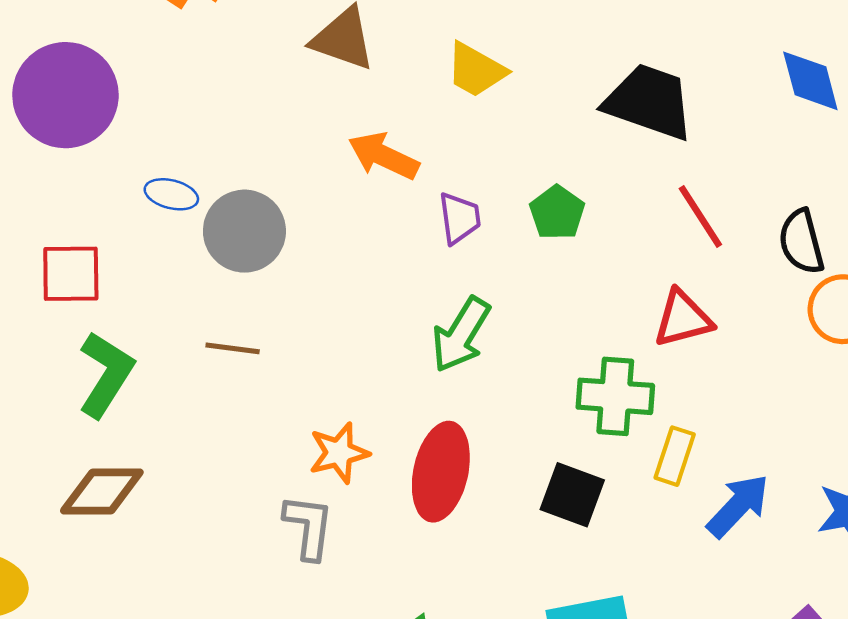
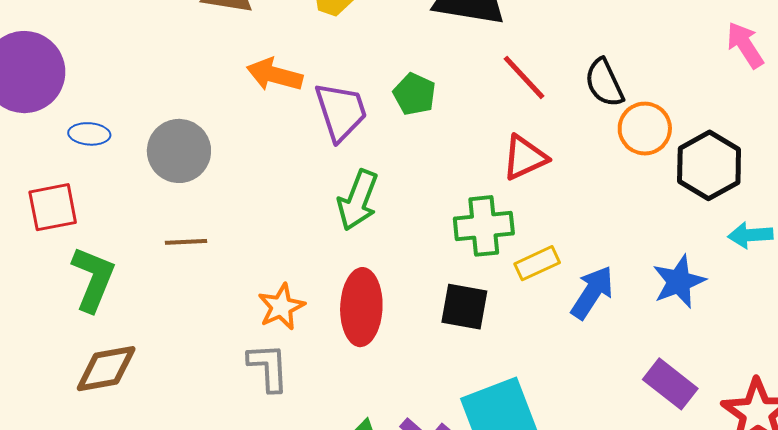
blue ellipse: (171, 194) -> (89, 134), moved
purple trapezoid: (460, 218) -> (341, 112), size x1.5
yellow rectangle: (675, 456) -> (537, 263), turned 57

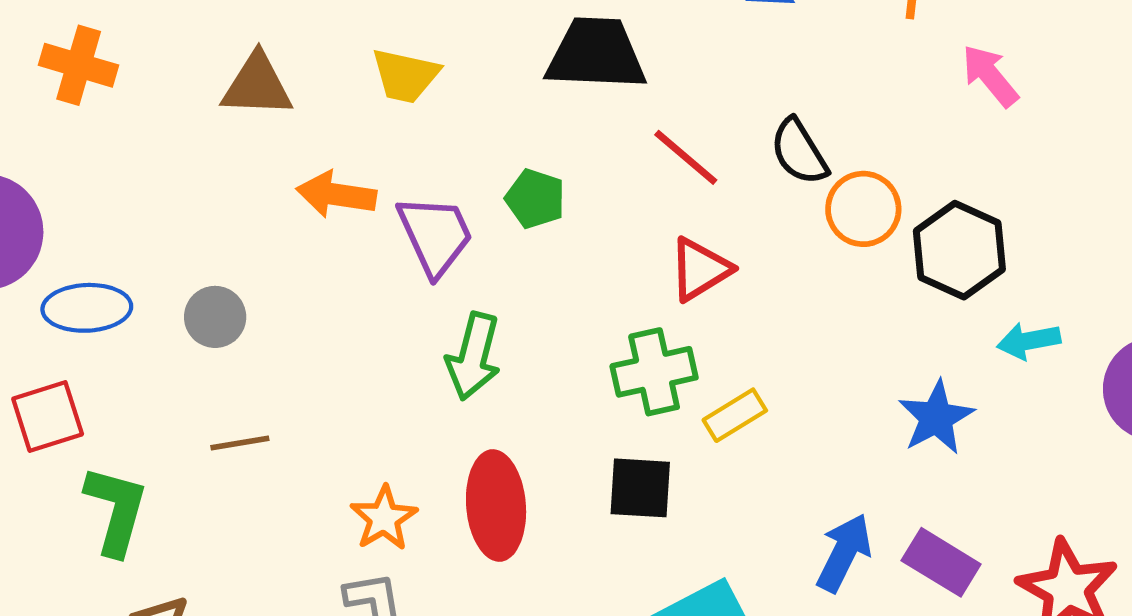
blue ellipse: (89, 134) -> (87, 308), size x1.5
gray circle: (179, 151) -> (215, 317), size x0.7
blue arrow: (592, 292) -> (844, 553), moved

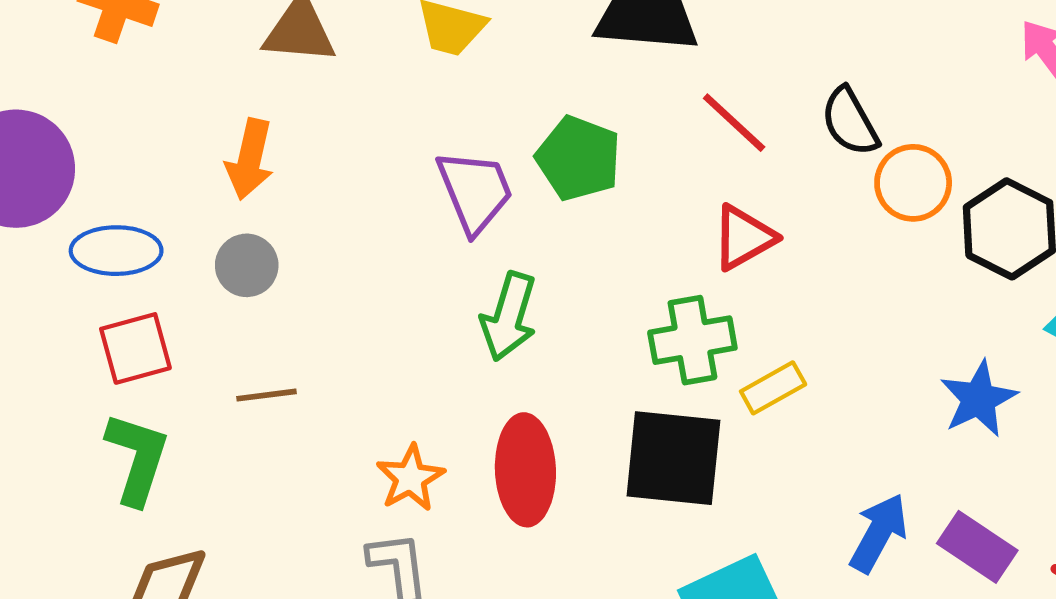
orange arrow: (336, 195) -> (250, 159), moved, turned -88
green pentagon: (535, 199) -> (579, 158), size x1.4
red square: (48, 416) -> (135, 348), moved
black square: (640, 488) -> (673, 458), size x1.5

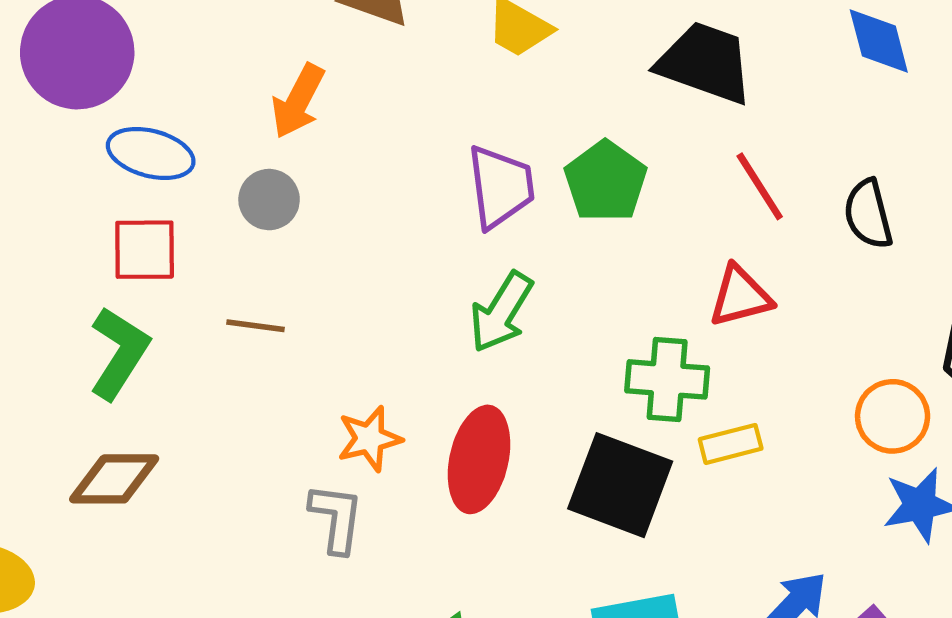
orange circle: (913, 183) -> (893, 416), moved

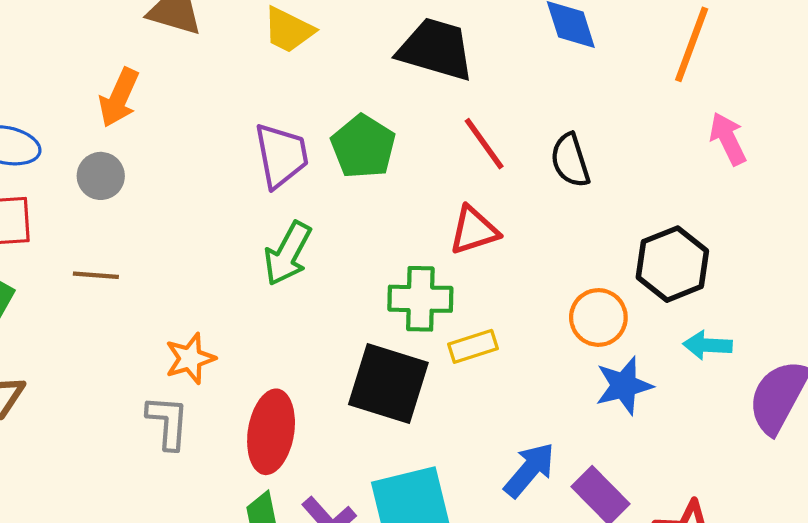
red ellipse: (479, 459) -> (271, 432), moved

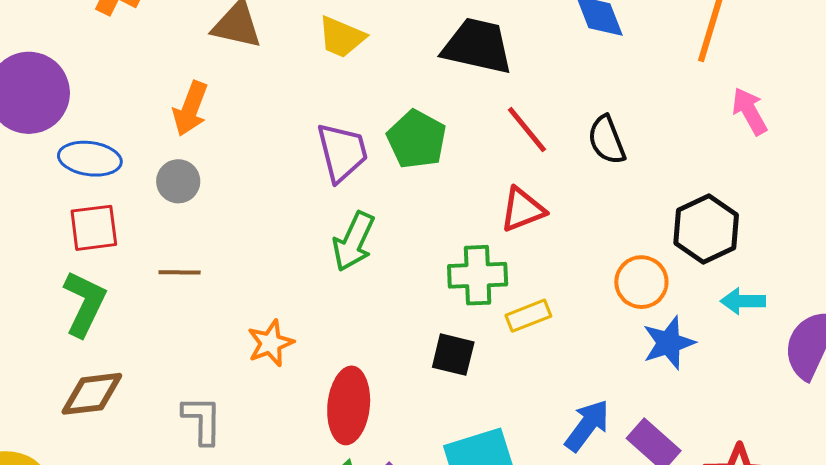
black square: (388, 384) -> (453, 355), size x0.6
gray L-shape: (168, 422) -> (202, 420), moved

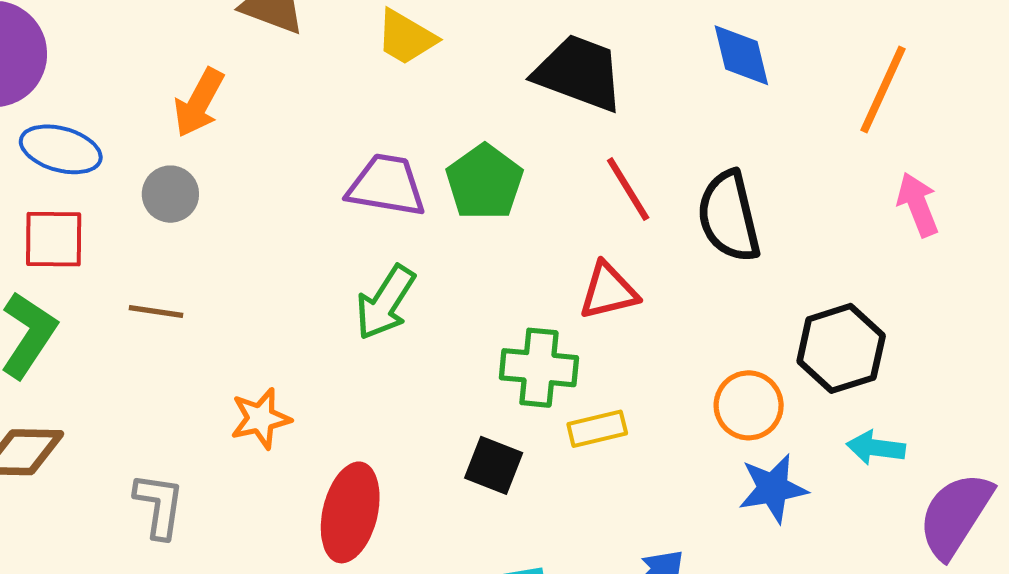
black semicircle: (607, 140) -> (729, 216), size x1.4
purple trapezoid: (342, 152) -> (386, 185), turned -74

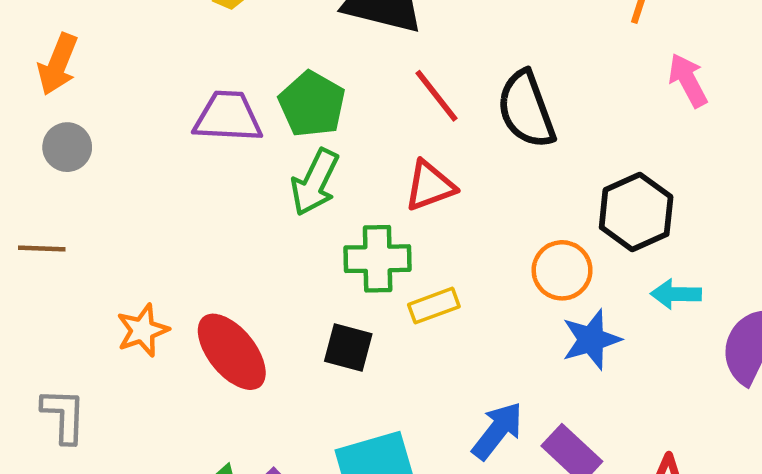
gray circle: (170, 194) -> (67, 147), moved
green arrow: (385, 302) -> (315, 182), moved
red ellipse: (350, 512) -> (232, 352), moved, turned -46

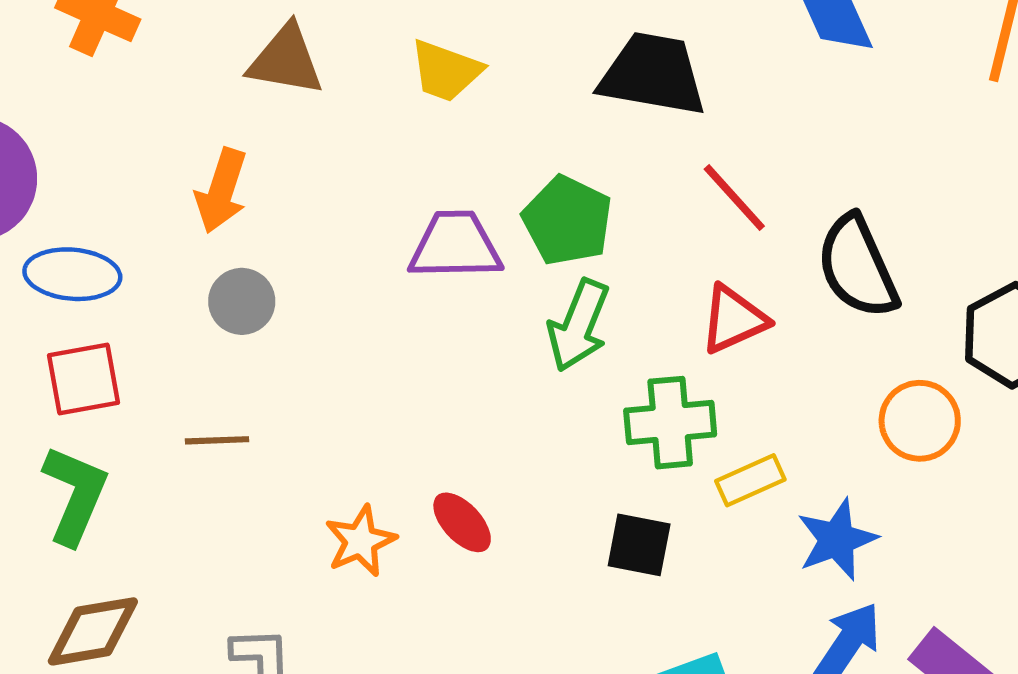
black semicircle: (526, 109) -> (857, 267), moved
blue star: (591, 340) -> (837, 540), moved
red ellipse: (232, 352) -> (462, 522), moved, size x0.6

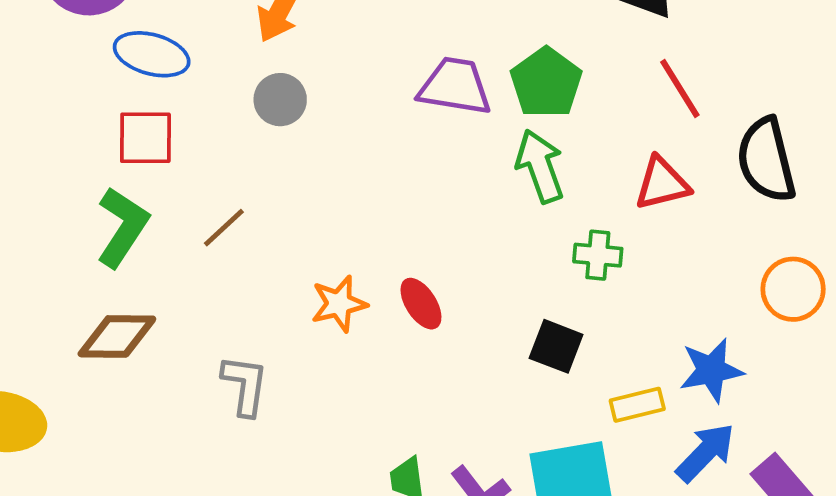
green arrow: (579, 325) -> (540, 166), turned 128
green cross: (670, 423) -> (598, 255), size x0.7
brown line: (217, 440) -> (224, 228), moved, turned -51
yellow rectangle: (750, 480) -> (637, 405), moved

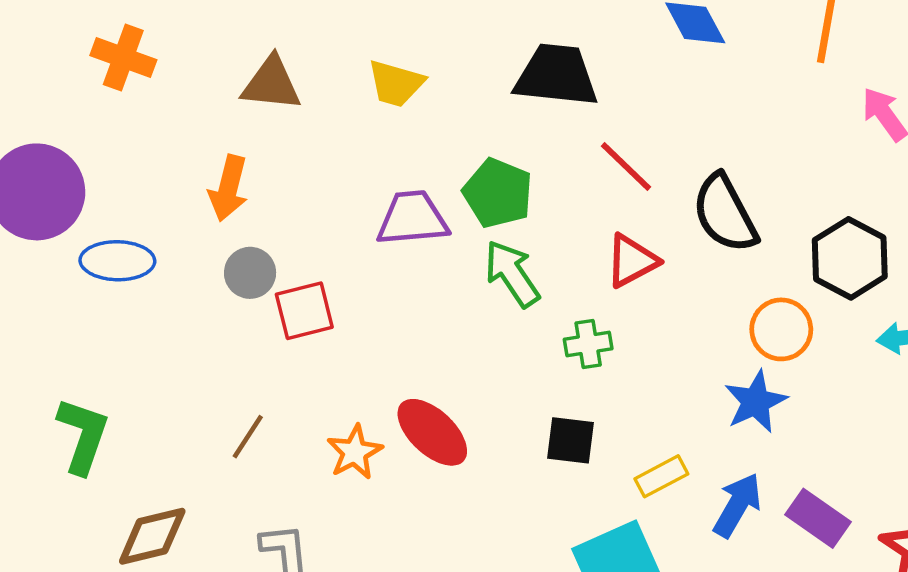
red square: (145, 138) -> (304, 311), moved
green L-shape: (122, 227) -> (83, 436), moved
brown line: (224, 228) -> (248, 437), moved
red ellipse: (421, 304) -> (432, 432), size x1.5
blue star: (711, 370) -> (756, 402), moved

